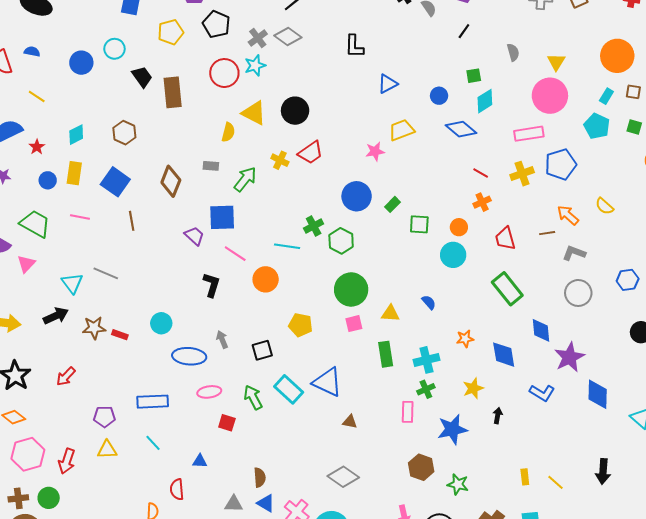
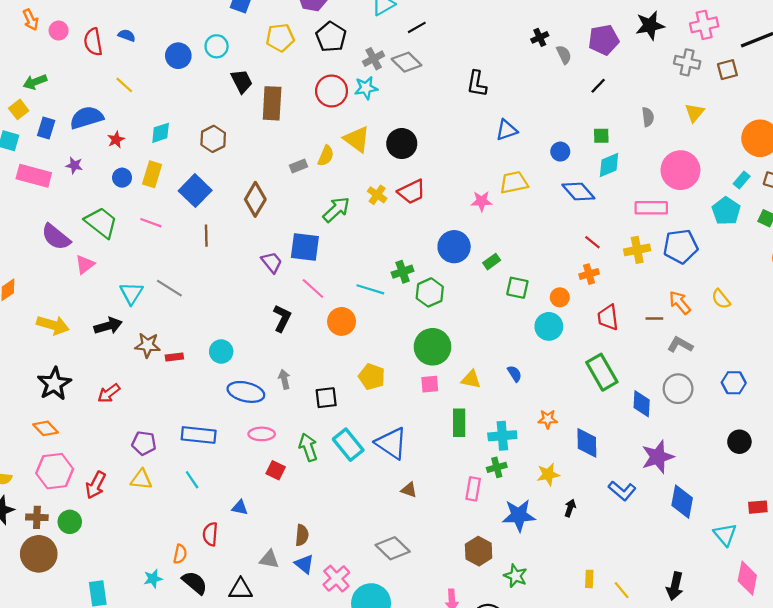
yellow triangle: (556, 62) -> (695, 113), moved
gray rectangle: (211, 166) -> (299, 166), moved, turned -35
blue diamond: (541, 330) -> (642, 404), moved
red rectangle: (120, 335) -> (174, 357), turned -35

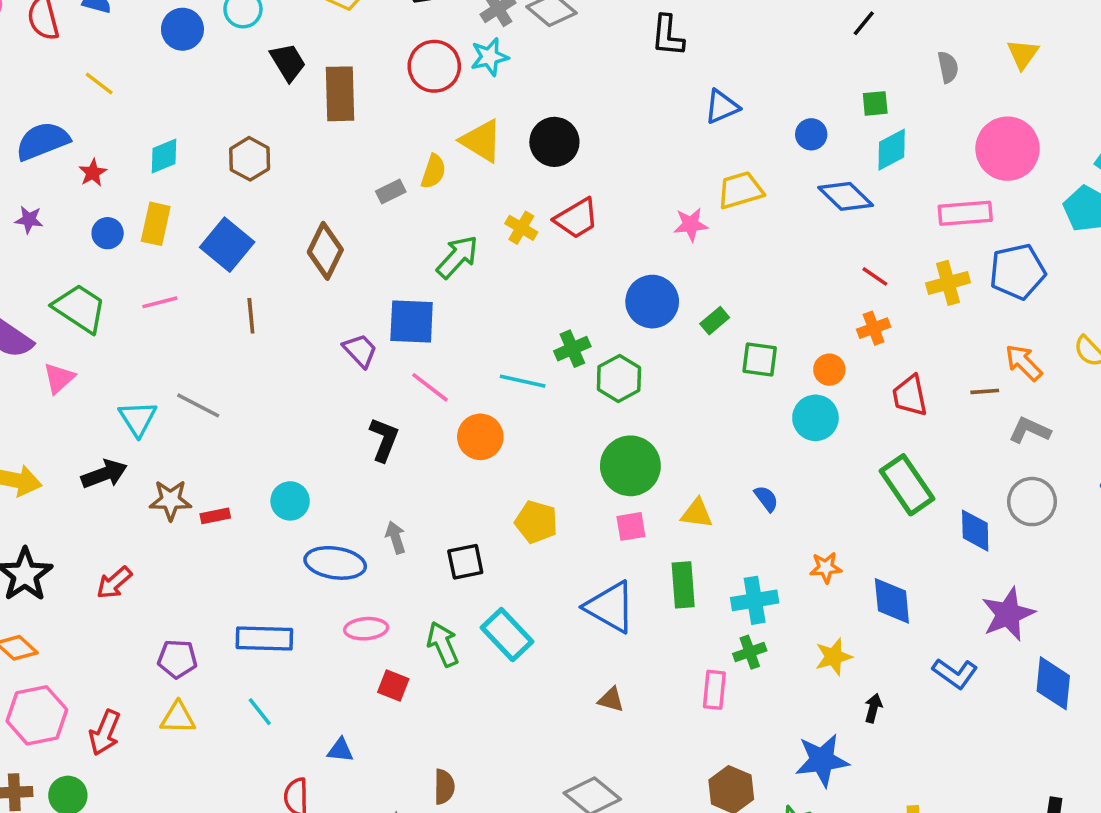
pink line: (151, 223) -> (160, 302), turned -30
blue triangle: (391, 443) -> (610, 607), moved
blue star: (519, 515) -> (822, 760), moved

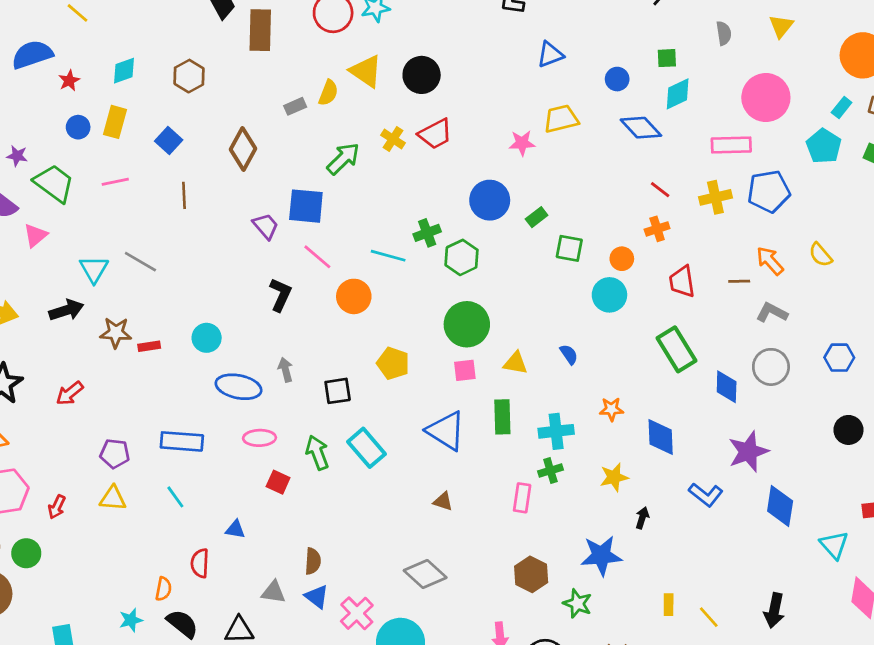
purple star: (29, 220) -> (17, 156), moved
blue square: (227, 245) -> (169, 140), size x0.7
red arrow: (105, 733) -> (57, 507), size x0.7

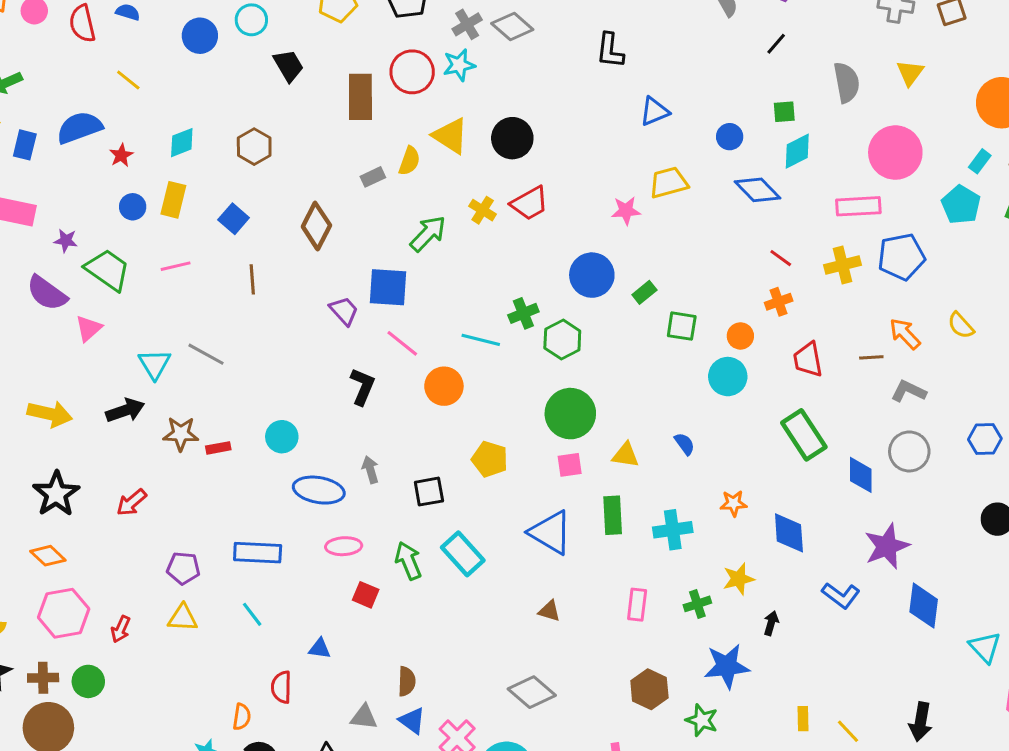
brown rectangle: (260, 30) -> (360, 97), moved
gray semicircle: (724, 33) -> (847, 82), size x1.5
green cross: (550, 471) -> (697, 604), moved

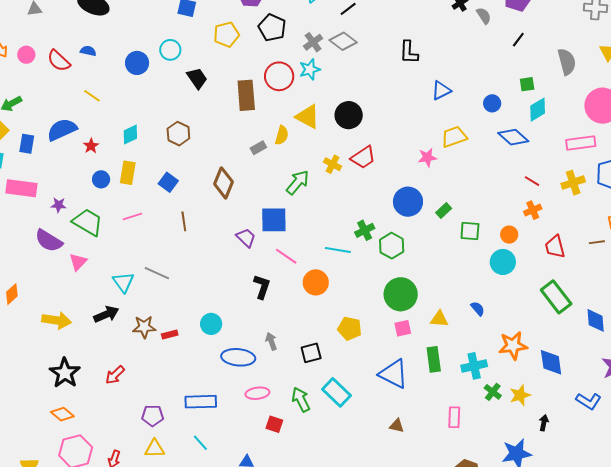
red semicircle: (82, 24) -> (59, 61), turned -30
orange star: (734, 503) -> (513, 346), size x1.6
green cross: (697, 604) -> (493, 392), moved, turned -30

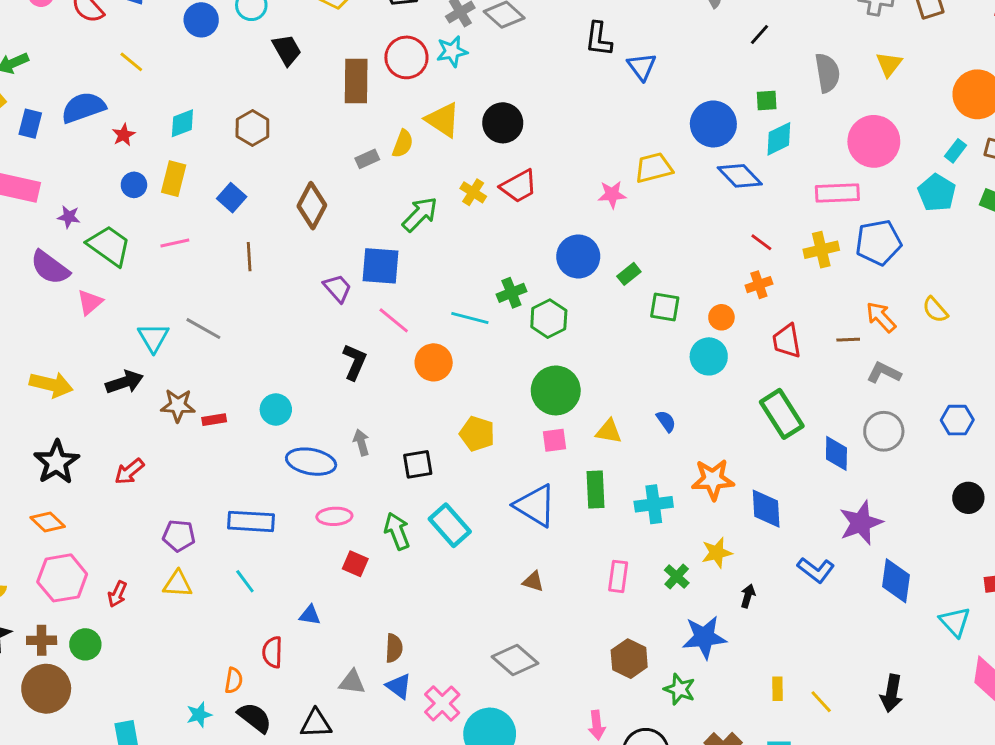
blue triangle: (441, 90) -> (642, 67), moved, turned -45
blue circle: (492, 103) -> (713, 124), size x1.8
green cross: (493, 392) -> (677, 576), moved

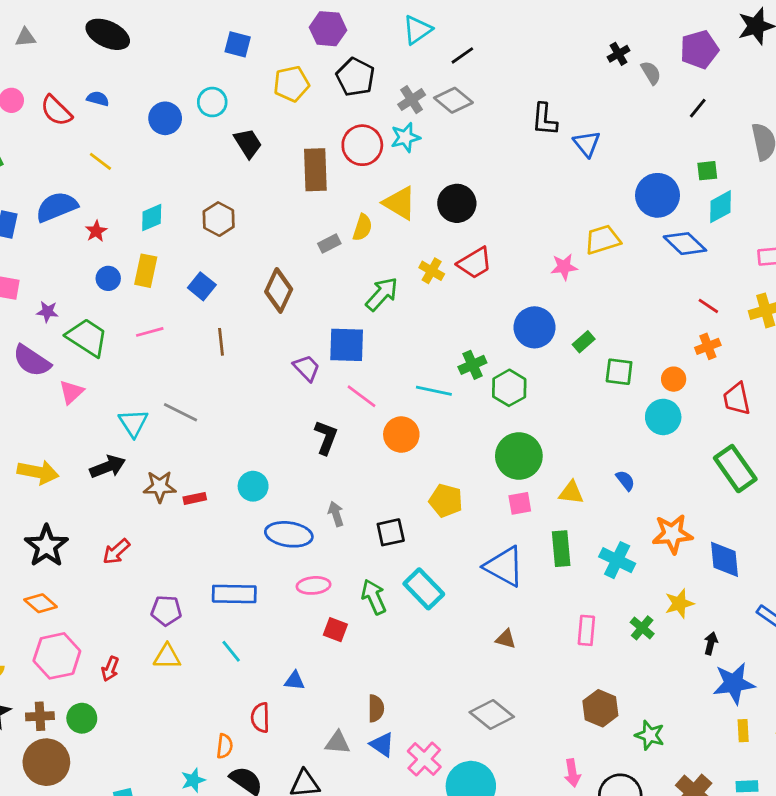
cyan cross: (654, 504) -> (617, 560), turned 36
blue star: (704, 637) -> (734, 683), moved

